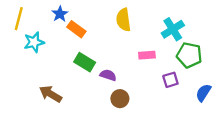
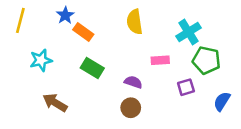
cyan star: (34, 42) -> (41, 60), moved
purple semicircle: (108, 75) -> (133, 82), moved

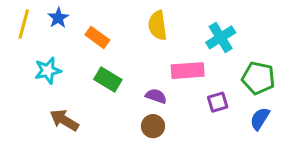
blue star: (65, 15) -> (58, 18), moved
pink rectangle: (160, 60) -> (188, 71), size x1.5
green pentagon: (206, 60) -> (258, 78), moved

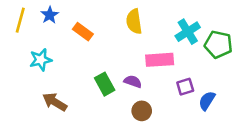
green pentagon: (258, 78) -> (218, 44), moved
green rectangle: (108, 80) -> (105, 84), moved, turned 30
blue semicircle: (260, 119) -> (207, 101), moved
brown circle: (153, 126) -> (142, 111), moved

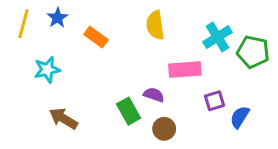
green rectangle: (105, 84) -> (129, 111), moved

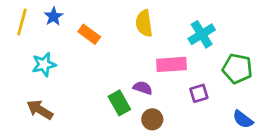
green pentagon: (253, 52) -> (237, 69), moved
blue semicircle: (240, 117) -> (243, 119), moved, turned -85
brown arrow: (63, 118) -> (40, 110), moved

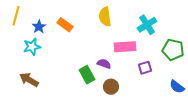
blue star: (54, 16) -> (39, 27), moved

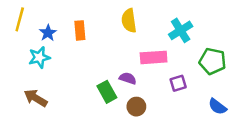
orange rectangle: (65, 25) -> (80, 30), turned 49

